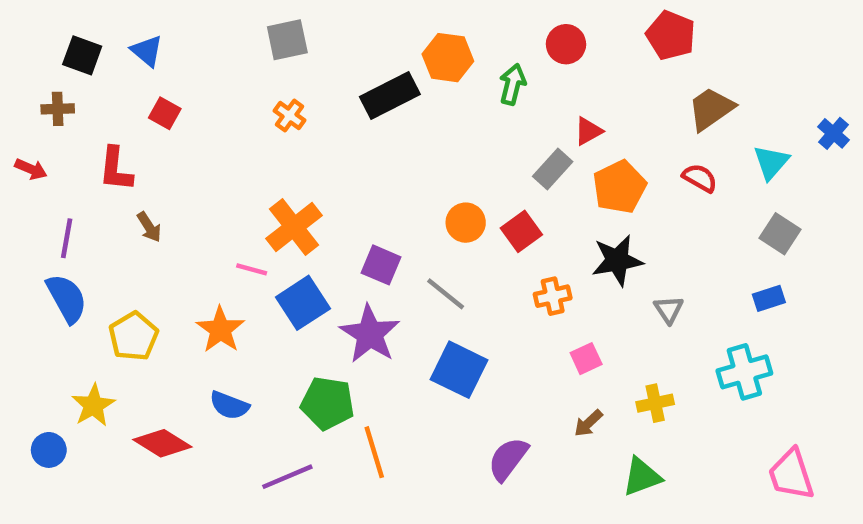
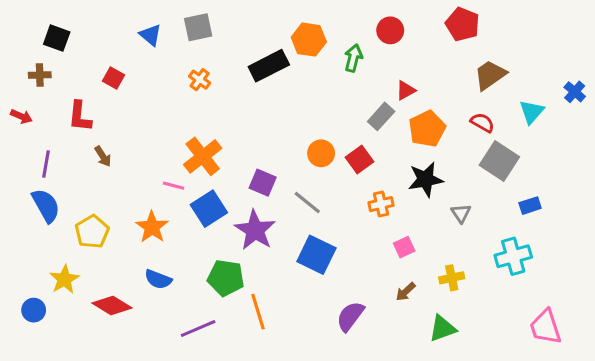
blue triangle: (147, 51) -> (150, 35), moved
gray square: (780, 234) -> (499, 161), moved, size x1.4

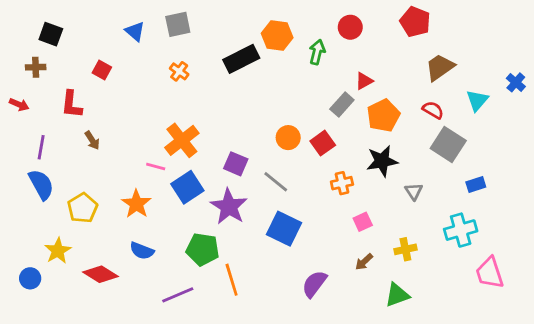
pink trapezoid: (545, 327) -> (490, 273), moved

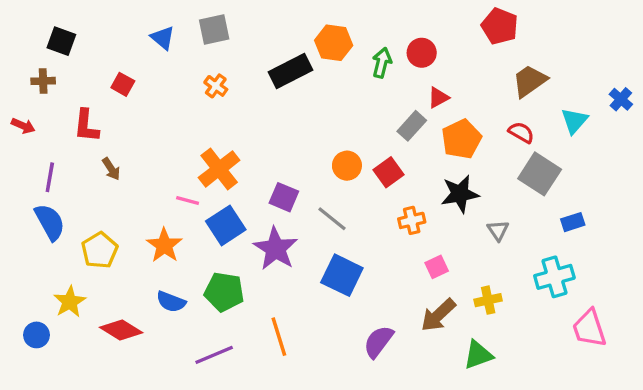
red circle: (350, 27) -> (422, 53), moved
green pentagon: (203, 249) -> (224, 292), moved
brown arrow: (364, 262) -> (438, 315), size x1.6

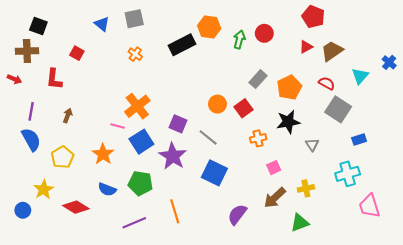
brown cross: (43, 81) -> (27, 51), size x1.5
red triangle: (438, 98) -> (306, 47), moved
brown arrow: (111, 169) -> (68, 116), moved, turned -128

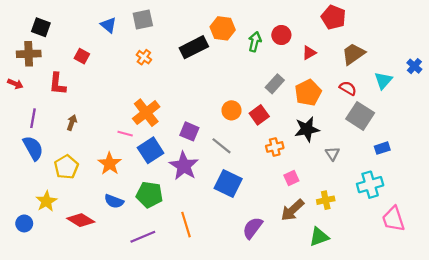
red triangle: (306, 47) -> (309, 53), moved

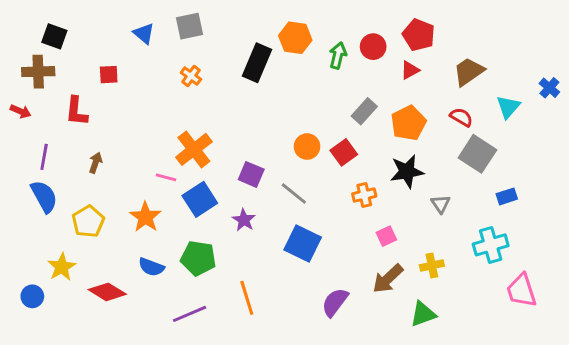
red pentagon: (333, 17) -> (419, 35), moved
black rectangle: (194, 47) -> (257, 63), turned -40
red square: (82, 56) -> (109, 75), turned -32
purple star: (184, 166) -> (244, 220), size x0.6

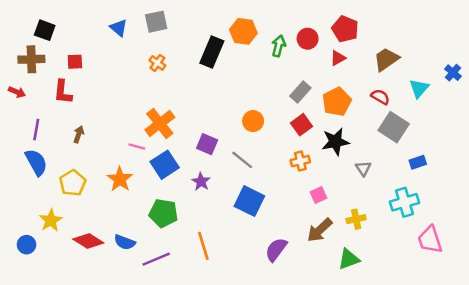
red square: (109, 75) -> (75, 62), moved
red square: (344, 152) -> (302, 125), moved
blue semicircle: (151, 267) -> (125, 242), moved

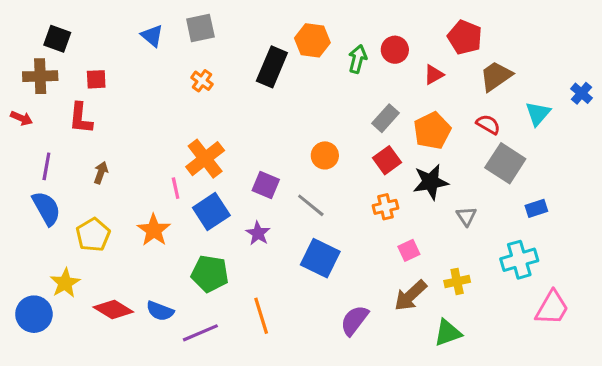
red pentagon: (345, 29) -> (465, 37), moved
pink line: (137, 147) -> (176, 188), turned 63
pink trapezoid: (430, 240) -> (552, 308), turned -132
blue circle: (27, 245) -> (34, 314), size x1.5

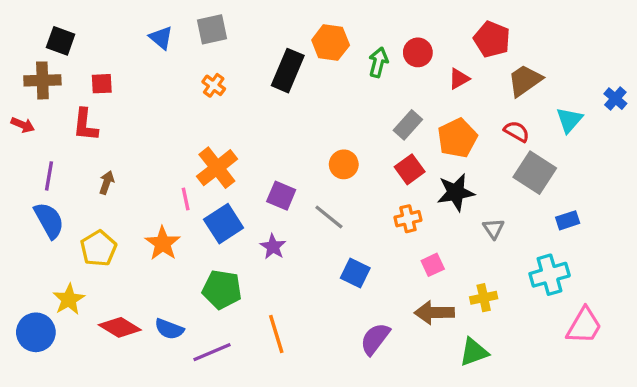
blue square: (320, 258) -> (355, 273), moved, size x0.7
brown arrow: (410, 295) -> (434, 313), turned 42

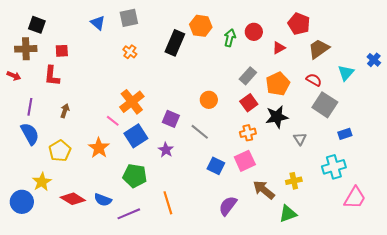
pink line: (186, 199) -> (113, 121), turned -40
pink square: (433, 265) -> (245, 161), moved, size x1.5
brown arrow: (434, 313) -> (264, 190), turned 40

